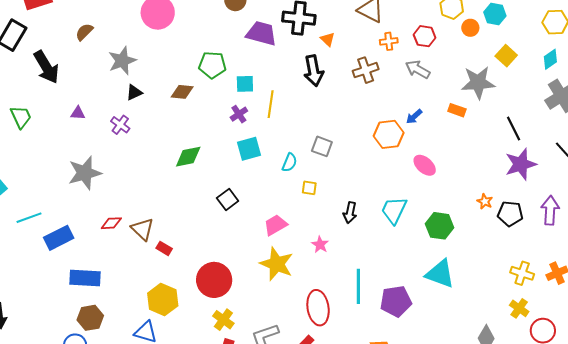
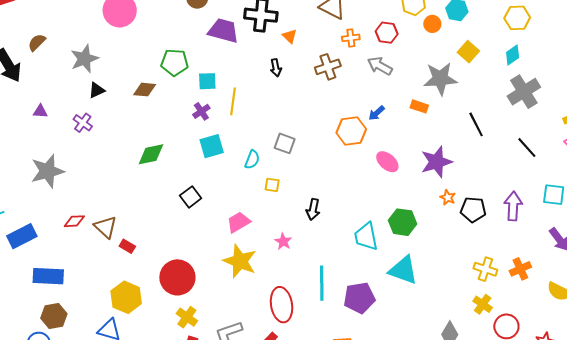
brown semicircle: (84, 32) -> (37, 42), moved
black arrow: (314, 71) -> (276, 68), size x0.6
purple star: (521, 164) -> (436, 162), moved
cyan trapezoid: (394, 210) -> (366, 237), moved, turned -36

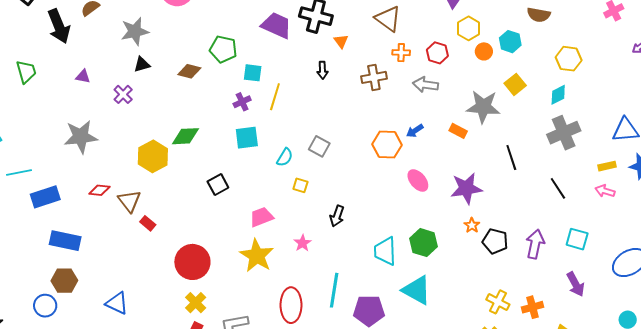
gray arrow: (380, 66) -> (425, 85), turned -30
yellow hexagon: (126, 297) -> (153, 156), moved

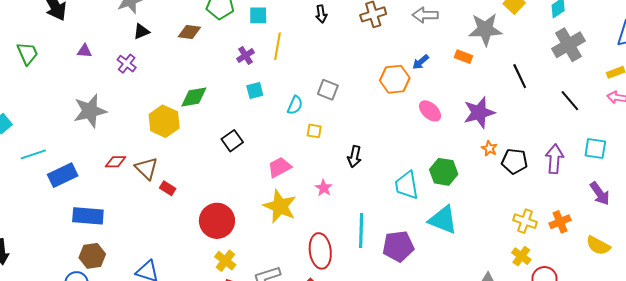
cyan square: (253, 73) -> (258, 15), moved
cyan square: (247, 138) -> (255, 90), size x0.7

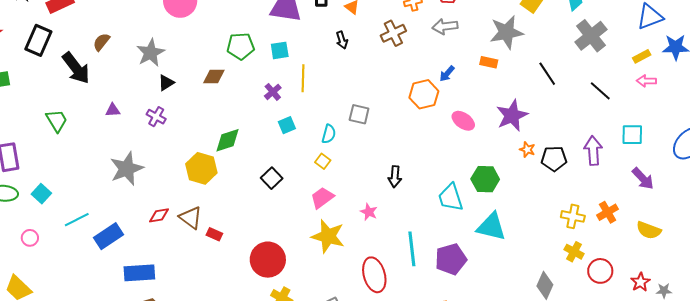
yellow square: (314, 131) -> (323, 161), moved, turned 35

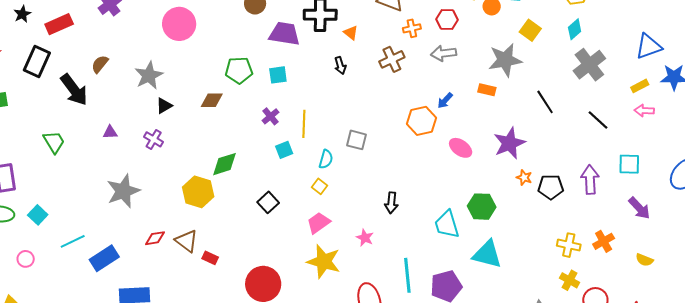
yellow line: (303, 78) -> (304, 124), moved
yellow semicircle: (649, 230) -> (644, 260), size x0.7

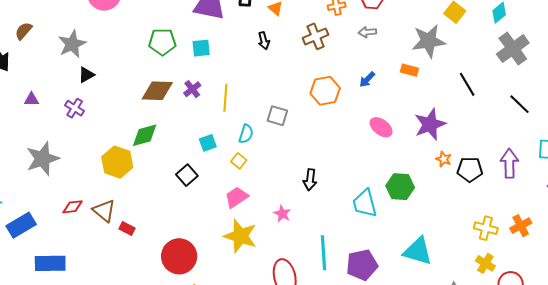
gray arrow: (444, 53) -> (367, 32), size x0.7
brown diamond: (212, 100) -> (157, 91), moved, size x1.4
orange hexagon: (422, 121) -> (325, 91), moved
cyan square: (284, 150) -> (208, 143), moved
cyan triangle: (487, 254) -> (418, 251), moved

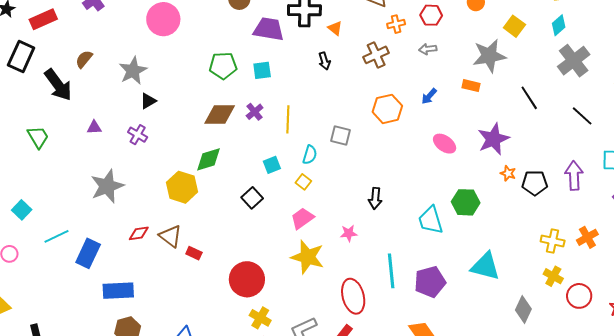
pink star: (282, 214) -> (349, 233), turned -30
blue rectangle: (21, 225) -> (88, 253), turned -32

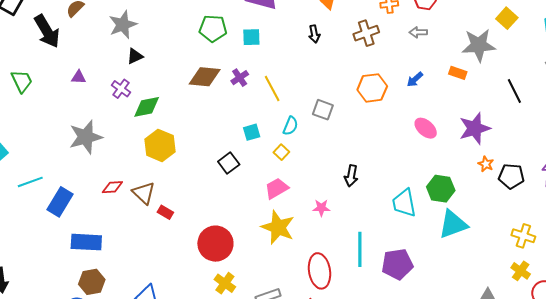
yellow line: (288, 119) -> (272, 88), turned -36
green diamond: (209, 159) -> (147, 107), moved
cyan triangle: (485, 266) -> (453, 224), moved, turned -40

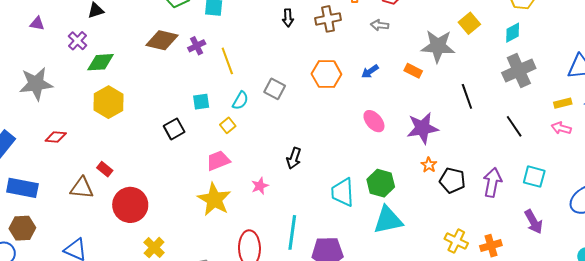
black arrow: (314, 34) -> (288, 18), moved
brown triangle: (144, 193) -> (82, 188), moved, turned -45
pink star: (321, 208) -> (260, 186), turned -30
red circle: (215, 244) -> (130, 205), moved

